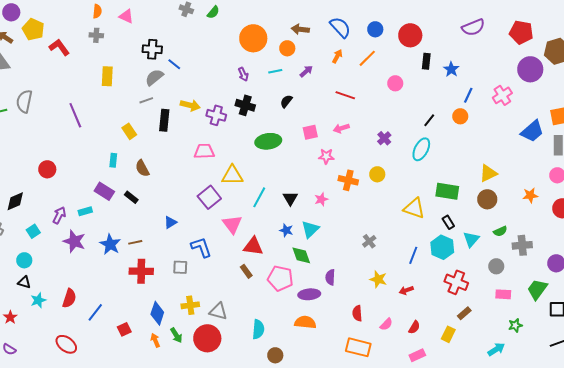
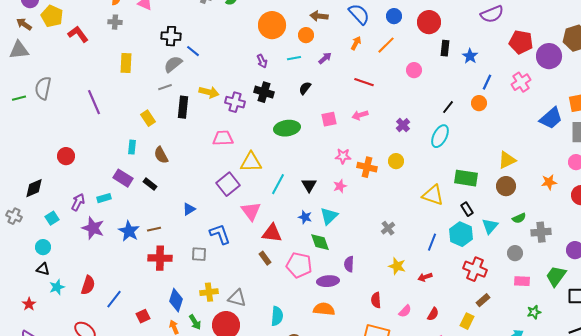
red pentagon: (521, 32) -> (521, 42), moved
pink star: (326, 156) -> (343, 156), moved

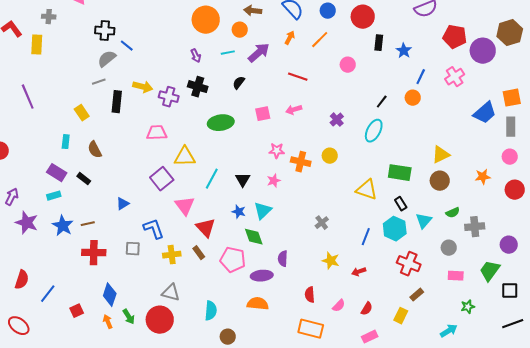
purple arrow: (325, 58) -> (259, 53), size x1.6
yellow rectangle: (126, 63) -> (37, 45), moved
cyan rectangle: (104, 198) -> (54, 196), moved
red triangle: (272, 233) -> (206, 228), turned 40
yellow cross: (209, 292) -> (172, 255), moved

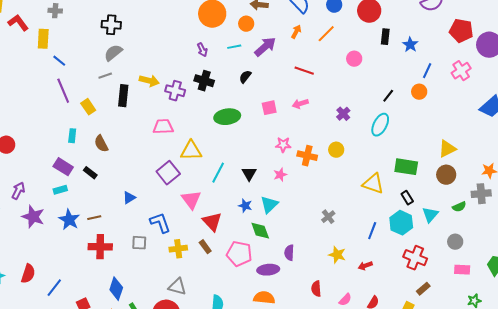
blue line: (127, 46) -> (59, 61), moved
purple line: (28, 97) -> (63, 91), moved
gray cross: (475, 227) -> (481, 194), moved

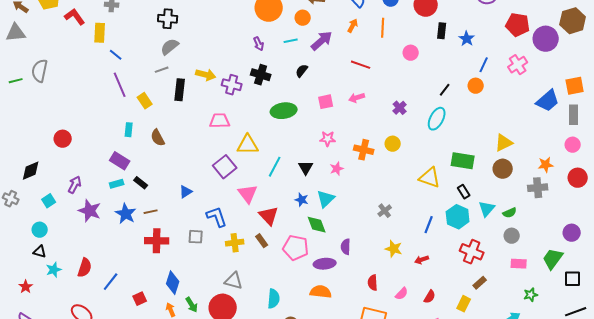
orange line: (326, 34) -> (383, 28), turned -42
pink star: (283, 145) -> (328, 139), moved
black rectangle: (90, 173) -> (141, 183), moved
green semicircle: (459, 207) -> (510, 213), moved

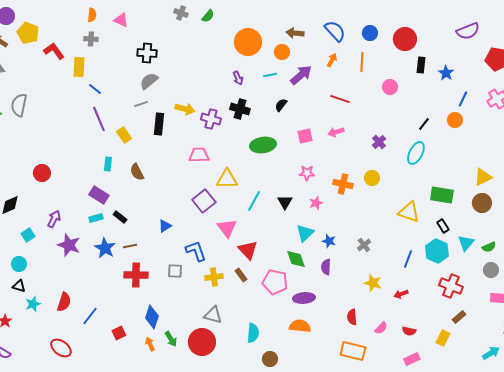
blue star: (302, 200) -> (329, 241), moved
purple semicircle: (346, 247) -> (326, 267), moved
red semicircle: (430, 297) -> (409, 331), turned 72

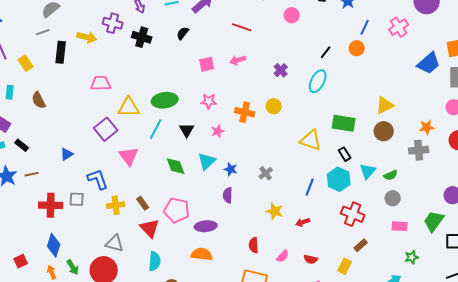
purple cross: (211, 119) -> (113, 23), moved
green ellipse: (263, 145) -> (165, 100), moved
red triangle: (248, 250) -> (150, 228), moved
green diamond: (296, 259) -> (176, 166), moved
red cross: (136, 275) -> (51, 205), moved

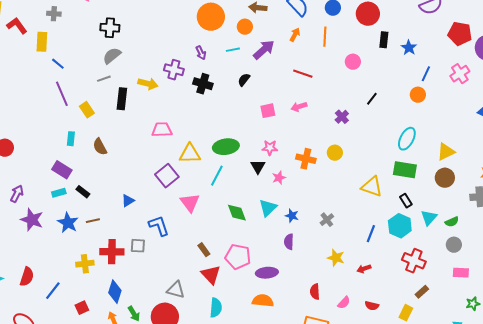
black line: (326, 52) -> (372, 99), moved
cyan ellipse: (318, 81) -> (407, 139), moved
black triangle: (187, 130) -> (258, 167), moved
yellow cross: (116, 205) -> (85, 264), moved

